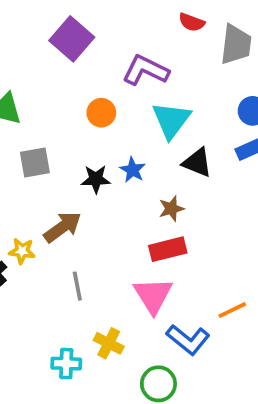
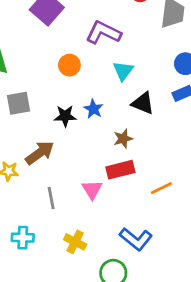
cyan triangle: (171, 120) -> (123, 71), size x0.7
pink triangle: (153, 295) -> (92, 190), moved, size x0.7
orange line: (232, 310) -> (161, 188), moved
cyan cross: (66, 364) -> (23, 238), moved

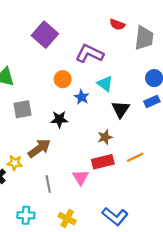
cyan triangle: (123, 71) -> (105, 84), turned -30
black triangle: (143, 103) -> (121, 109), turned 42
blue star: (93, 109) -> (82, 97), moved
orange line: (161, 188) -> (135, 157), moved

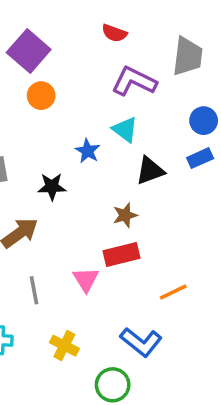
red semicircle: (117, 25) -> (114, 33), moved
purple L-shape: (89, 54) -> (134, 81), moved
orange circle: (63, 79) -> (41, 96), moved
black triangle: (121, 109) -> (150, 171), turned 36
orange line: (135, 157) -> (173, 292), moved

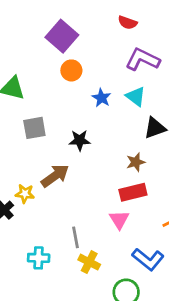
blue star: (88, 151) -> (101, 98), moved
pink triangle: (86, 279) -> (119, 220), moved
gray line: (34, 290) -> (75, 237), moved

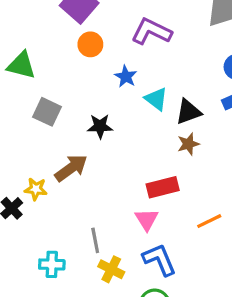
purple L-shape: (143, 60) -> (151, 32), moved
cyan triangle: (136, 96) -> (156, 99), moved
gray square: (34, 128) -> (47, 112), turned 35
brown star: (136, 162) -> (188, 144), moved
blue L-shape: (148, 259) -> (159, 260), moved, turned -152

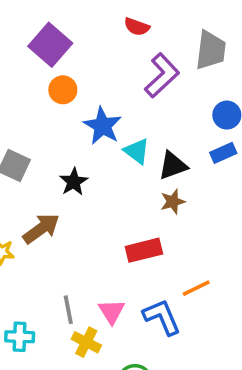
purple L-shape: (151, 32) -> (162, 75), moved, turned 111
blue star: (126, 77) -> (102, 126), size x1.5
black star: (100, 126) -> (74, 182), turned -30
pink triangle: (147, 219) -> (112, 312), moved
blue L-shape: (159, 260) -> (162, 317), moved

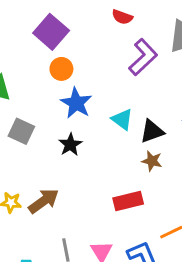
blue star: (102, 126) -> (76, 103), moved
brown star: (173, 202) -> (152, 161), turned 30
brown arrow: (41, 229) -> (44, 201), moved

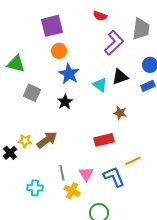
purple square: (51, 32) -> (52, 26), turned 35
black triangle: (152, 131) -> (120, 77), moved

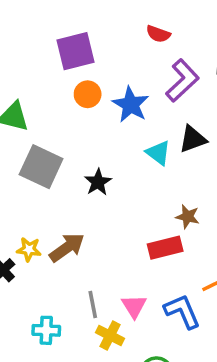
blue star: (69, 74) -> (131, 105), moved
gray square: (32, 93) -> (41, 167), size x1.4
brown star: (120, 113) -> (188, 217), moved

